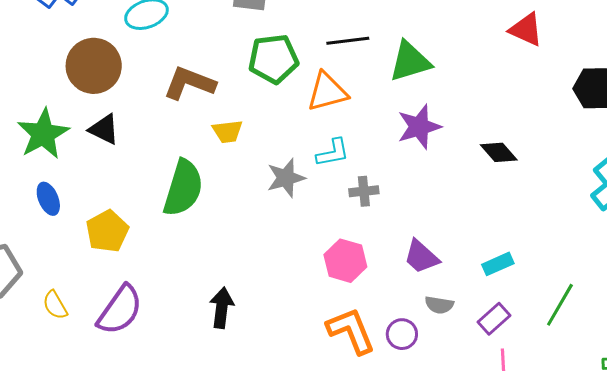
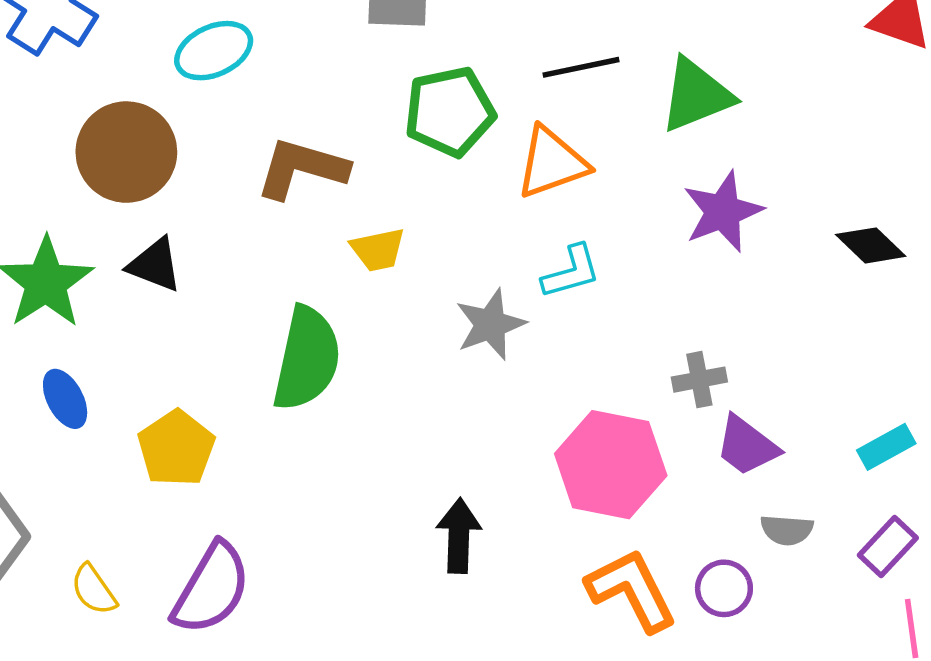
gray cross: (364, 191) -> (699, 380), moved
pink hexagon: (345, 261) -> (611, 465), size x1.4
black arrow: (222, 308) -> (459, 536), moved

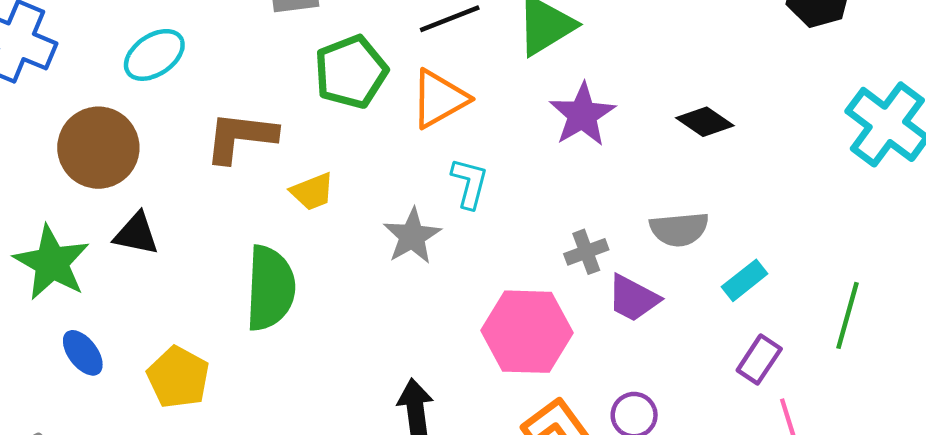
cyan L-shape: (571, 272) -> (469, 183), turned -50
gray semicircle: (787, 530) -> (679, 229), moved, size x1.4

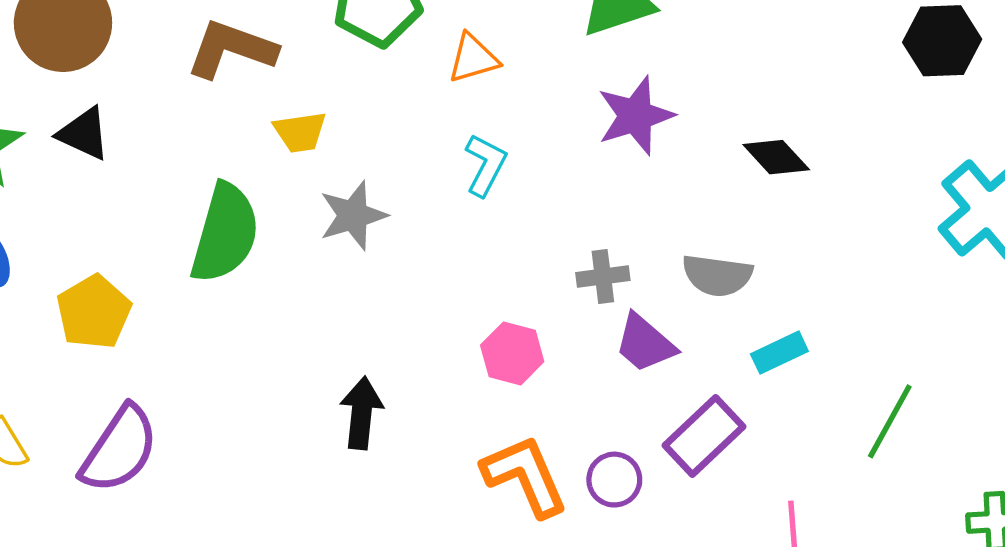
orange triangle: (439, 99) -> (473, 58), size x0.7
gray star: (412, 236) -> (353, 216), moved
pink hexagon: (527, 332) -> (512, 353), size x0.6
purple rectangle: (759, 360) -> (704, 436), moved, size x1.4

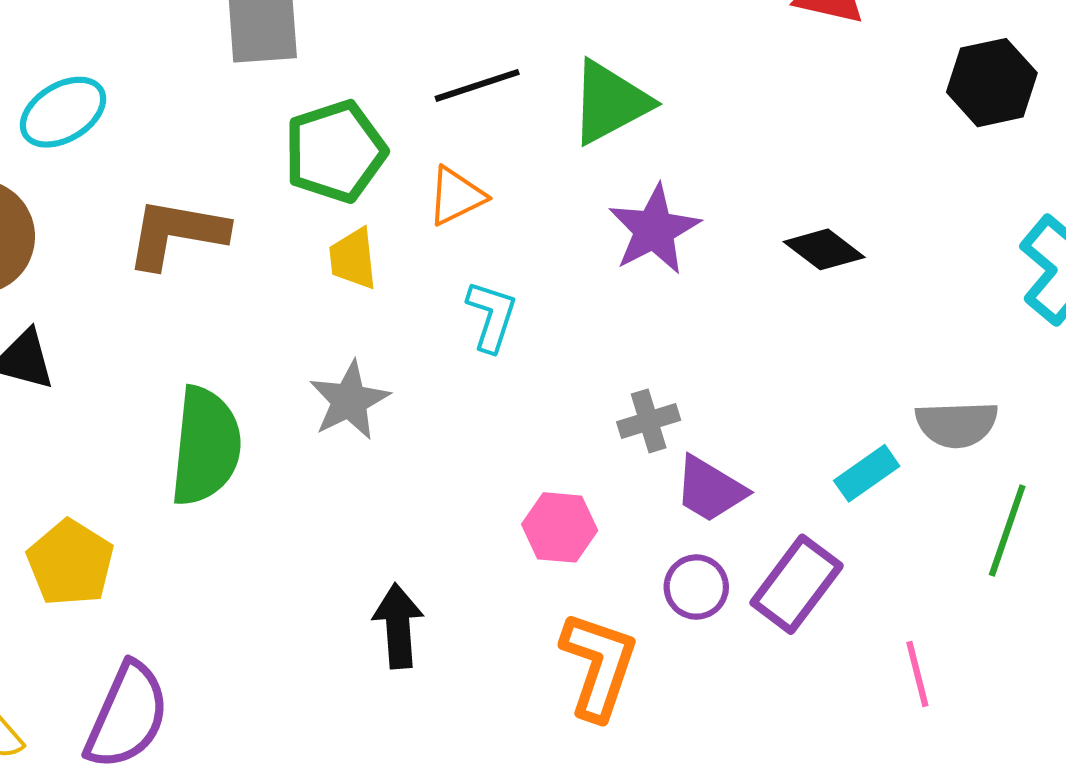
yellow trapezoid: (300, 132) -> (353, 259), moved, turned 102
gray semicircle: (717, 275) -> (957, 424), moved
orange L-shape: (525, 476) -> (599, 665), turned 52
purple circle: (614, 480) -> (696, 587), moved

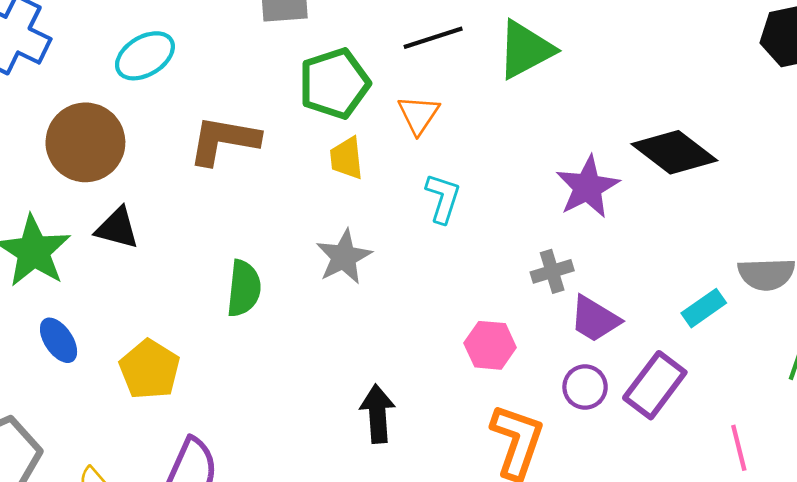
orange triangle: (456, 196) -> (418, 115), turned -30
purple star: (654, 230) -> (587, 187), moved
black diamond: (824, 249) -> (674, 152), size x1.5
green semicircle: (206, 446) -> (244, 288), size x0.7

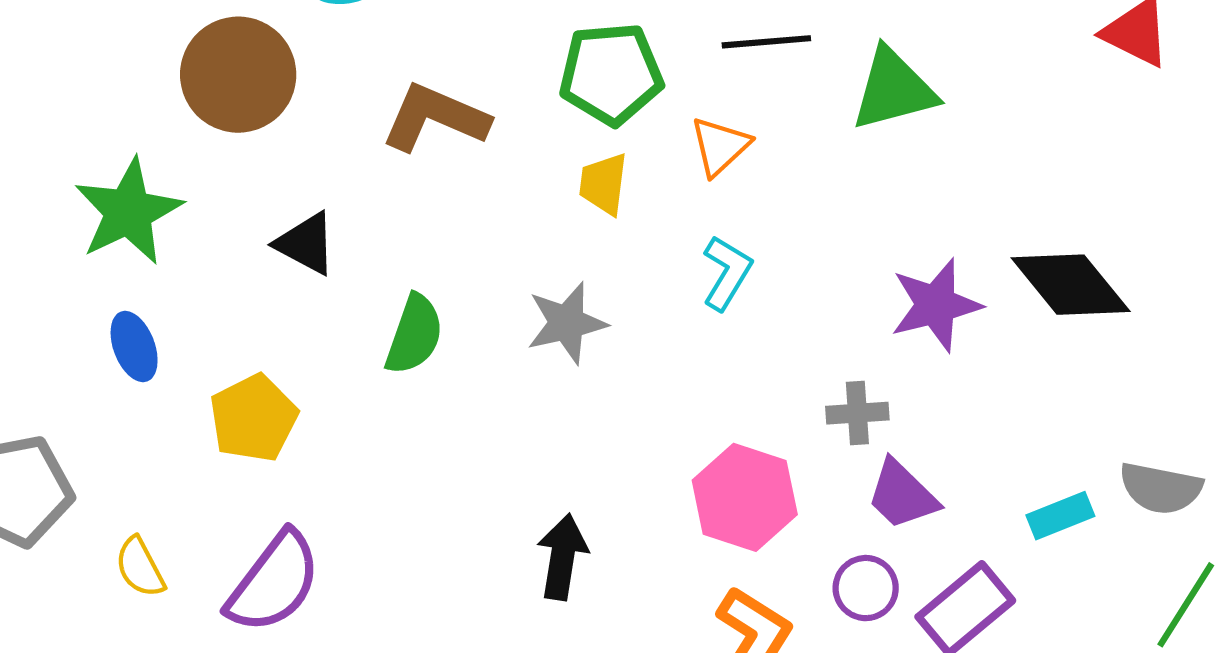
black triangle: (117, 228) -> (306, 244), moved
pink hexagon: (490, 345) -> (745, 497), size x1.4

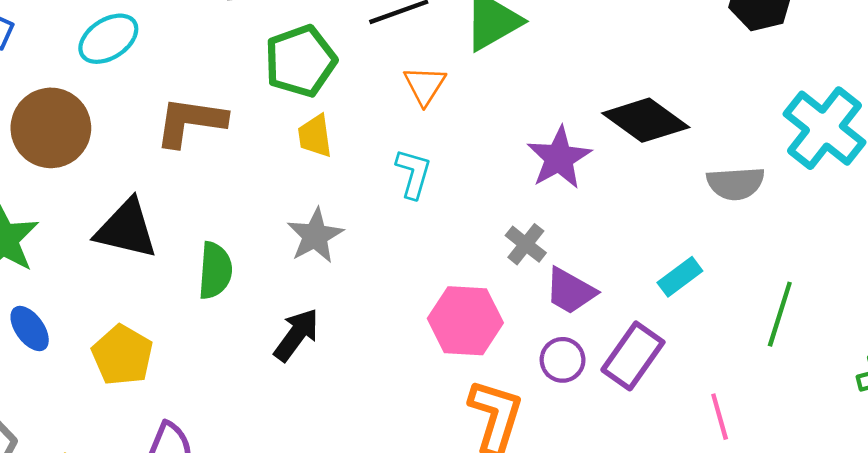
orange triangle: (720, 146) -> (425, 85), moved
black triangle: (306, 244) -> (126, 229), size x1.4
gray cross: (857, 413) -> (526, 244), turned -33
gray semicircle: (1161, 488) -> (736, 183), moved
black arrow: (562, 557) -> (296, 335), moved, turned 42

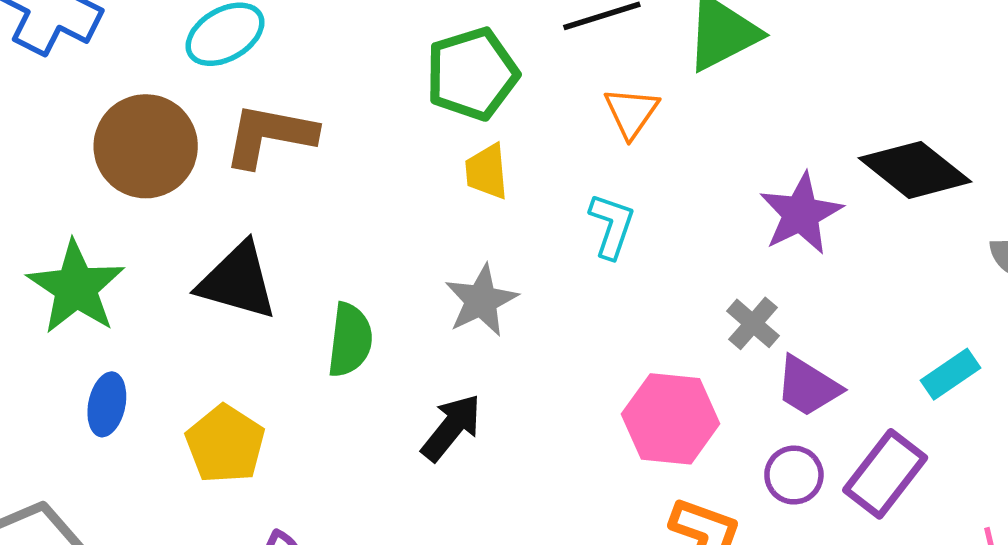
brown L-shape: (190, 122) -> (270, 135), moved
blue ellipse: (30, 329) -> (107, 404), turned 45

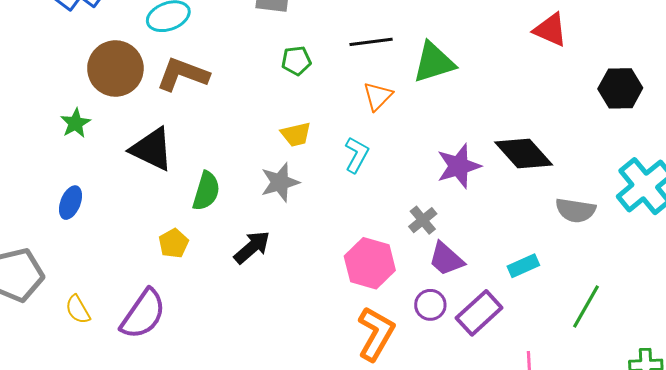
green pentagon: (472, 74) -> (296, 61), size x0.6
yellow trapezoid: (487, 172) -> (296, 134), moved, turned -108
green star: (76, 287) -> (76, 123), moved, size x0.6
yellow pentagon: (225, 444) -> (174, 243), moved, size x0.7

